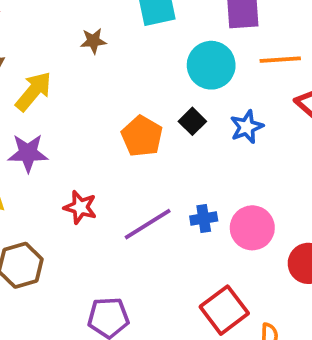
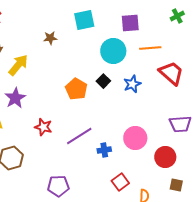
purple star: (28, 153) -> (15, 98), turned -30
blue cross: (204, 219) -> (104, 150), moved
red square: (224, 310) -> (120, 182), size x0.7

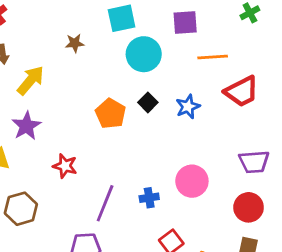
cyan circle: (113, 51) -> (144, 54), moved
red trapezoid: (171, 73) -> (242, 91), turned 112
purple line: (79, 136) -> (105, 203), moved, turned -36
red circle: (165, 157) -> (249, 207), moved

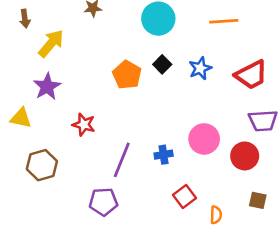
red trapezoid: (242, 91) -> (251, 75), moved
red circle: (249, 207) -> (245, 156), moved

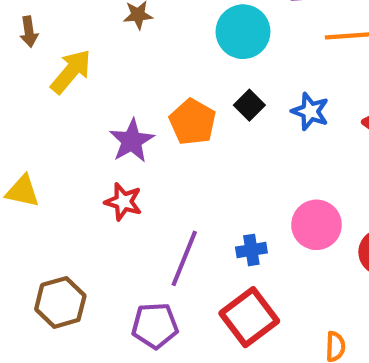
blue star: (200, 68) -> (310, 111), turned -30
purple star: (47, 87) -> (132, 141), moved
brown hexagon: (42, 165) -> (60, 302), moved
red square: (184, 197) -> (249, 317), moved, size x1.5

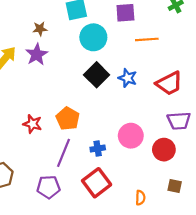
black square: (249, 105) -> (97, 75), size x1.6
orange pentagon: (193, 122) -> (68, 119), moved
purple star: (132, 141) -> (37, 54), moved

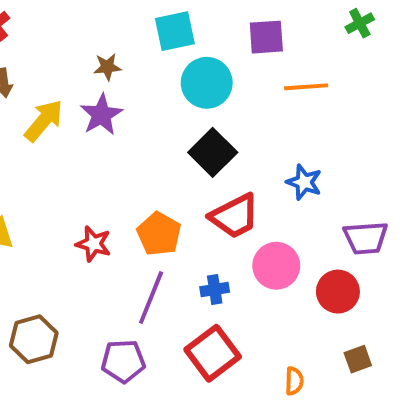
blue star: (128, 78) -> (304, 182), moved
red trapezoid: (169, 83) -> (235, 216), moved
brown square: (175, 186) -> (358, 359), turned -32

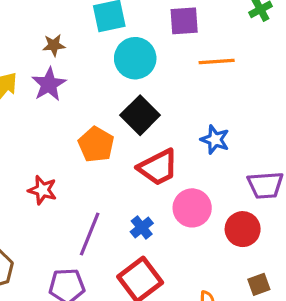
orange pentagon: (159, 234) -> (96, 144), moved
blue cross: (215, 290) -> (142, 227), turned -30

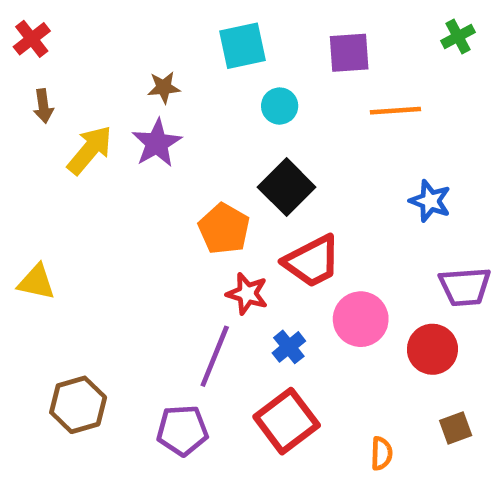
cyan circle: (135, 58) -> (280, 106), size x0.6
blue star: (215, 140) -> (430, 201), moved
red star: (42, 190) -> (247, 294), moved

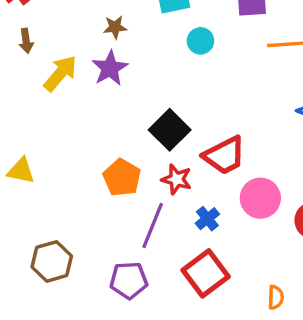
black square: (287, 187) -> (170, 130), moved
orange pentagon: (224, 229) -> (122, 178), moved

